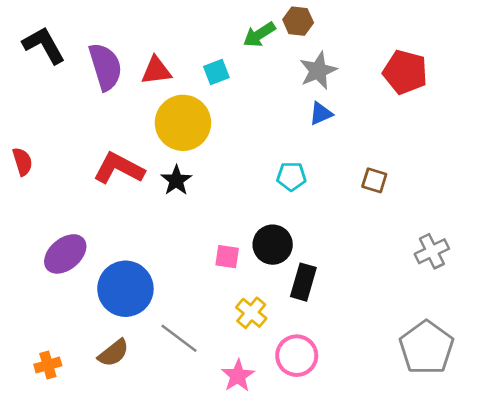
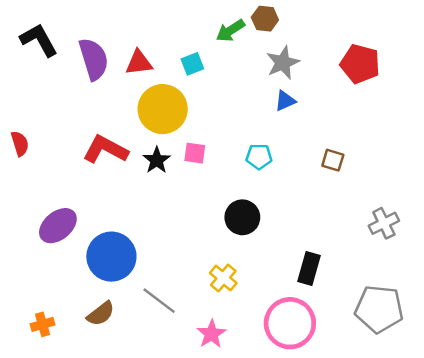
pink square: (227, 257) -> (195, 153), moved
black rectangle: (303, 282) -> (309, 268), moved
gray pentagon: (426, 348) -> (379, 309), turned -30
pink circle: (297, 356) -> (290, 323), moved, size x1.4

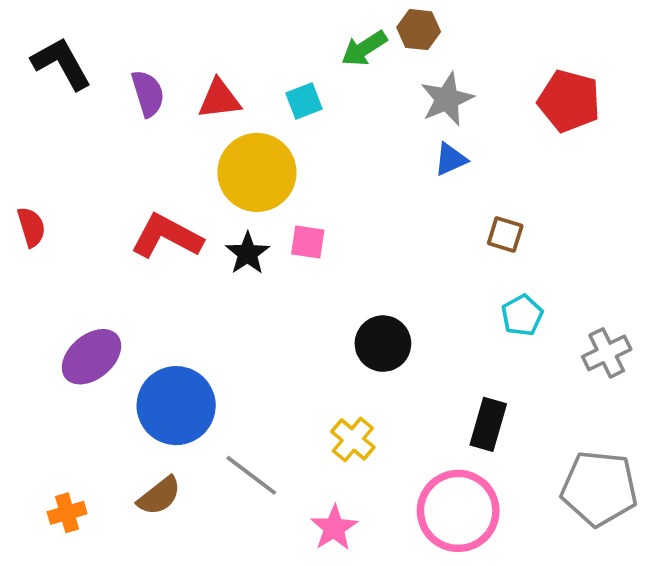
purple semicircle: (94, 59) -> (148, 93), size x0.7
cyan pentagon: (259, 157) -> (522, 315), moved, turned -30
brown square: (333, 160) -> (505, 234), moved

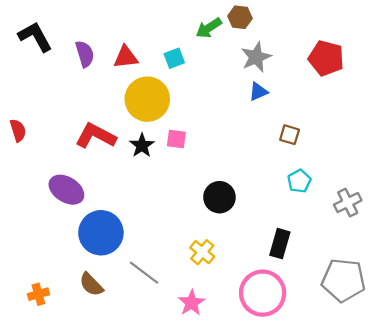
purple ellipse: (92, 357) -> (66, 190), moved, turned 72
brown semicircle: (159, 496) -> (91, 284), turned 84

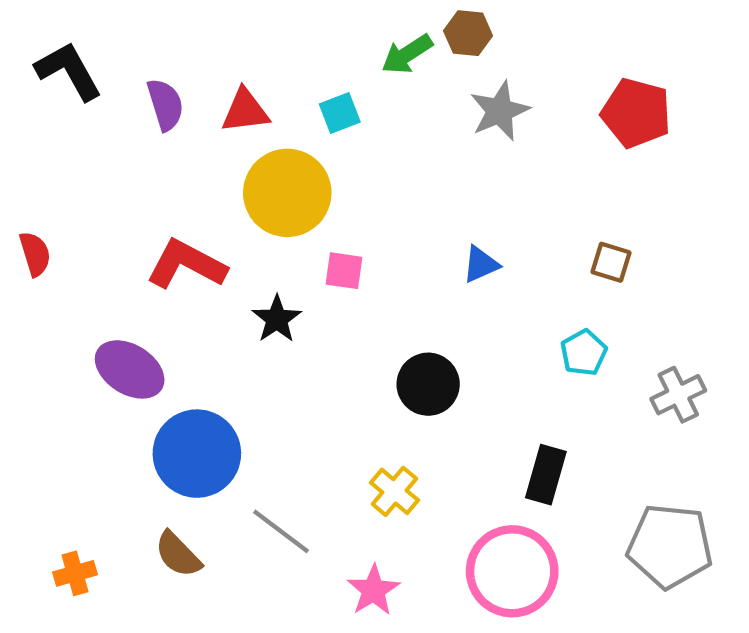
blue triangle: (258, 92) -> (481, 264), moved
brown square: (290, 135) -> (611, 262), moved
black star: (142, 145) -> (277, 319), moved

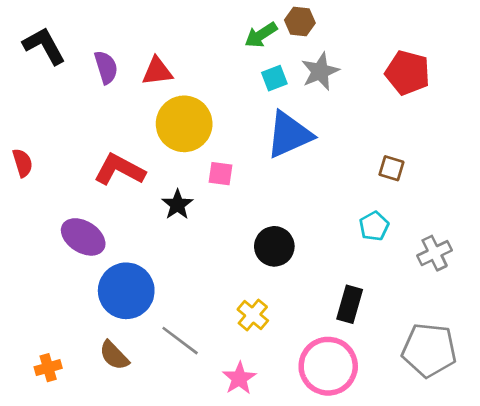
cyan square: (340, 113) -> (274, 78), moved
blue triangle: (481, 264) -> (289, 135), moved, size x2.0

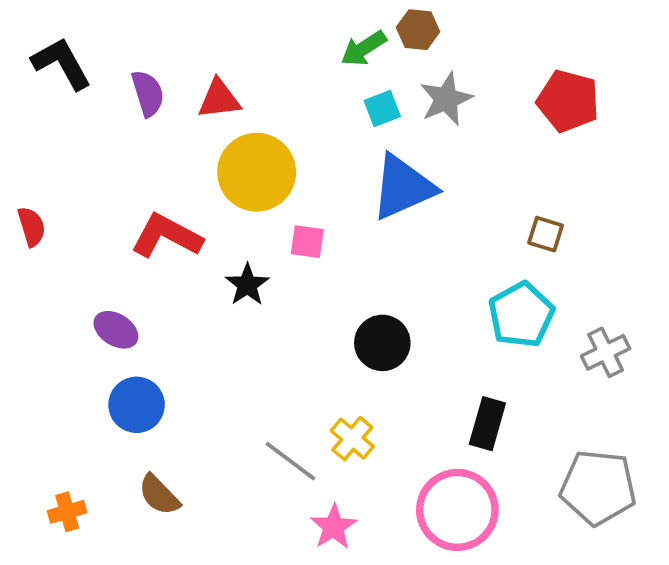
cyan pentagon: (374, 226) -> (521, 315), size x1.6
purple ellipse: (83, 237) -> (116, 330), size x0.7
blue circle: (126, 291) -> (137, 405), moved, size x0.7
gray line: (180, 341) -> (290, 461), moved

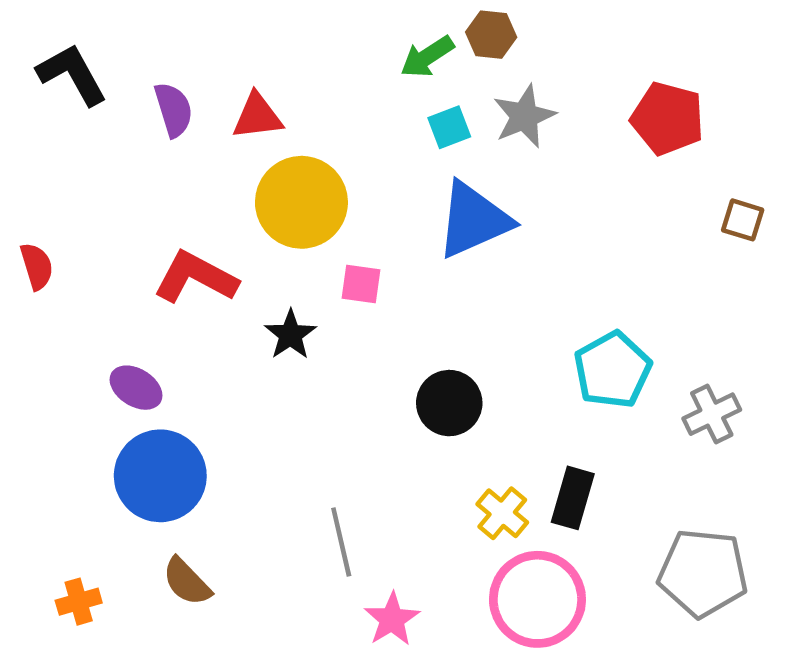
brown square: (546, 234) -> (743, 220), moved
blue circle: (137, 405) -> (160, 476), size x1.4
yellow cross: (352, 439) -> (502, 513), moved
gray line: (290, 461) -> (341, 542), turned 40

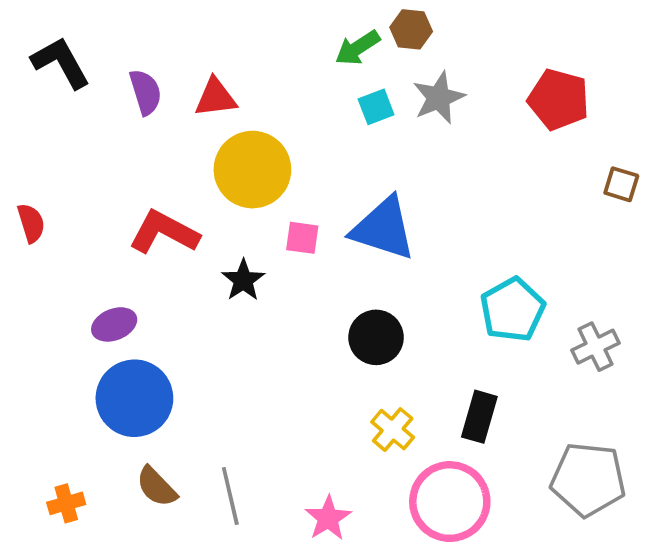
blue triangle: (474, 220) -> (383, 229), moved, turned 42
purple ellipse: (136, 388) -> (114, 324), turned -54
yellow cross: (502, 513) -> (393, 430), moved
gray line: (341, 542) -> (230, 496), moved

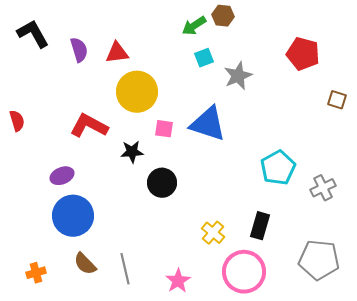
gray star: (439, 98) -> (238, 76), moved
black star: (243, 280) -> (132, 152), turned 30
black circle: (376, 337) -> (162, 183), moved

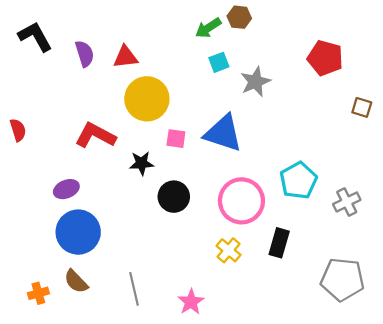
brown semicircle: (85, 264) -> (76, 281), moved
pink circle: (244, 272) -> (241, 201), moved

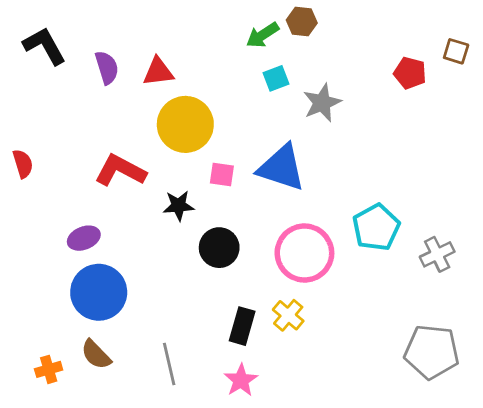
red pentagon: (325, 58) -> (410, 73), size x0.7
brown square: (362, 107) -> (456, 51), moved
black rectangle: (279, 243) -> (242, 326), moved

